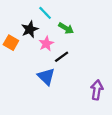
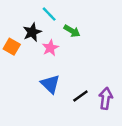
black line: (62, 57) -> (80, 96), moved

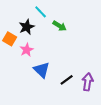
pink star: (50, 48) -> (27, 50), moved

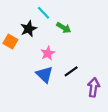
pink star: (27, 50) -> (48, 53), moved
black line: (67, 80) -> (71, 71), moved

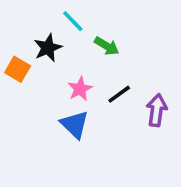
black line: (71, 71) -> (119, 94), moved
purple arrow: (93, 87) -> (157, 110), moved

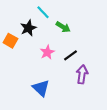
purple arrow: (157, 110) -> (82, 74), moved
blue triangle: (75, 125) -> (41, 88), moved

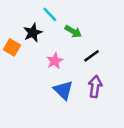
black line: (70, 55) -> (91, 56), moved
blue triangle: (41, 88) -> (63, 90), moved

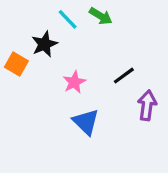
green arrow: (73, 31) -> (101, 16), moved
purple arrow: (95, 86) -> (147, 105), moved

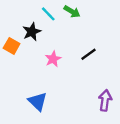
purple arrow: (147, 105) -> (105, 100), moved
blue triangle: (86, 122) -> (38, 102), moved

